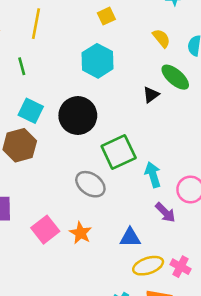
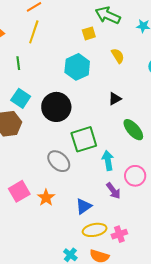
yellow semicircle: (161, 38) -> (118, 56), moved
green ellipse: (175, 77) -> (133, 130), moved
blue triangle: (130, 238) -> (84, 206), turned -42
pink cross: (180, 267) -> (119, 234), turned 35

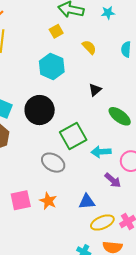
cyan arrow: (108, 160) -> (101, 152), turned -72
pink square: (19, 191) -> (21, 200), turned 30
blue triangle: (84, 206) -> (87, 202), turned 42

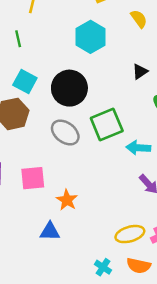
gray ellipse: (53, 163) -> (65, 132), moved
pink square: (21, 200) -> (33, 178), moved
blue triangle: (87, 202) -> (50, 231), moved

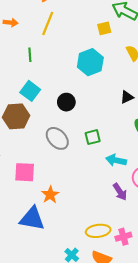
black circle: (69, 88) -> (66, 102), size x0.6
green square: (107, 125) -> (93, 137), size x0.6
blue triangle: (50, 231) -> (32, 219), size x1.5

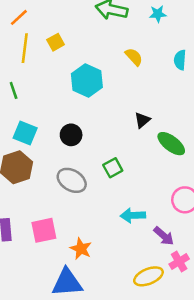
yellow square: (104, 28) -> (56, 42), moved
black triangle: (127, 97) -> (142, 120), moved
cyan arrow: (116, 160) -> (133, 215), moved
purple arrow: (120, 192) -> (164, 236), moved
pink cross: (123, 237) -> (179, 262), moved

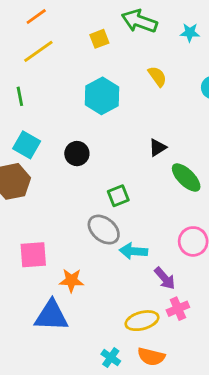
yellow square: (56, 42) -> (99, 39), moved
yellow line: (25, 48) -> (38, 51), turned 40
gray ellipse: (72, 180) -> (104, 230), moved
orange star: (81, 249) -> (71, 280), turned -30

